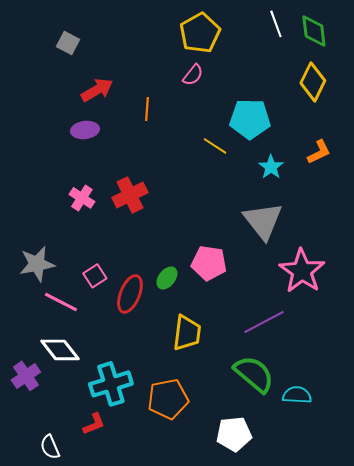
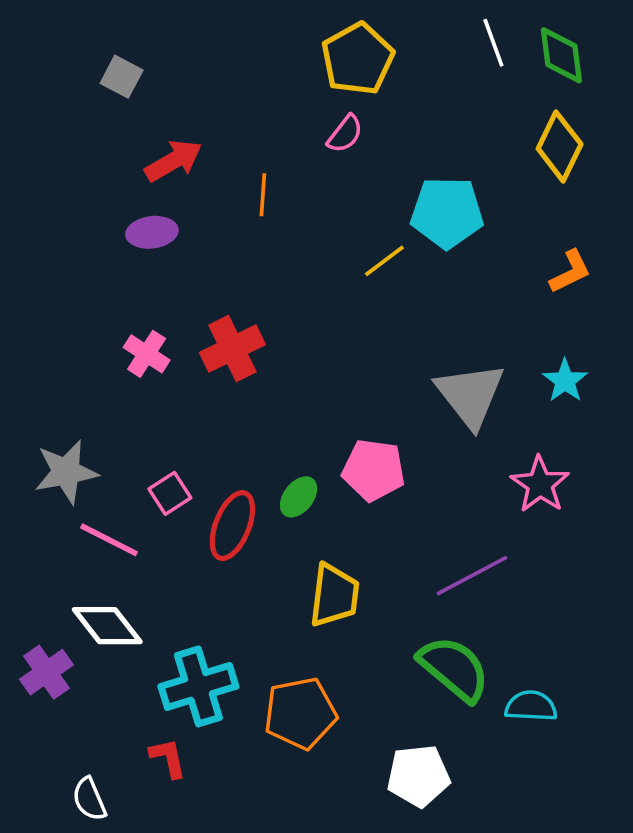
yellow line: (215, 146) -> (384, 261), turned -70
cyan star: (271, 167) -> (565, 381), moved
pink star: (302, 271) -> (540, 484), size x0.7
red L-shape: (94, 424) -> (168, 758), turned -80

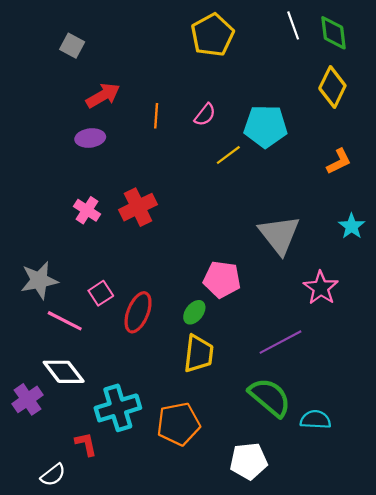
pink semicircle: (345, 134) -> (205, 115), moved
cyan star: (565, 381) -> (352, 226), moved
green ellipse: (299, 497) -> (194, 312), moved
red L-shape: (168, 758) -> (86, 444), moved
white semicircle: (89, 799) -> (53, 475), turned -105

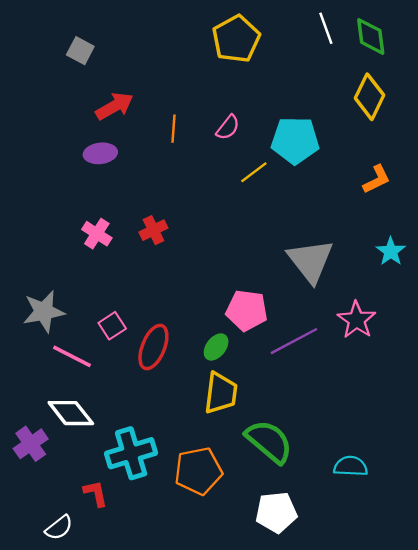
red cross: (138, 207) -> (153, 230), size x0.7
purple line: (280, 342) -> (294, 341), moved
green semicircle: (270, 397) -> (269, 441), moved

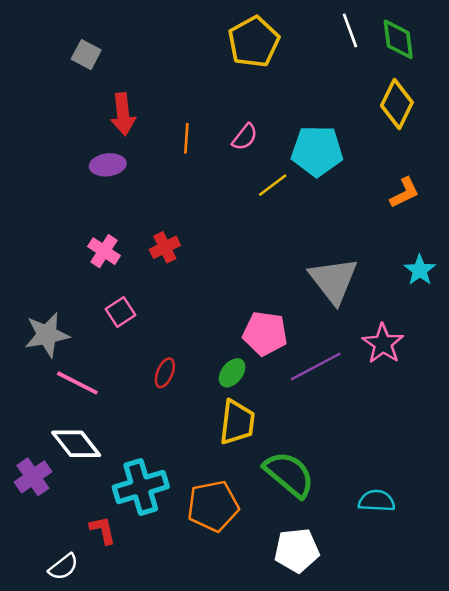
red arrow: (115, 106) -> (123, 114), turned 114
pink square: (112, 326) -> (120, 312), moved
red ellipse: (153, 347) -> (165, 373), size x0.6

